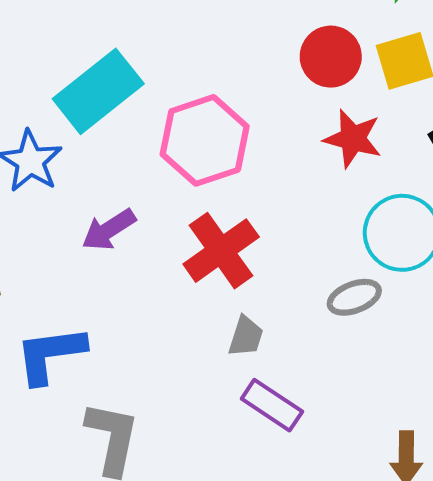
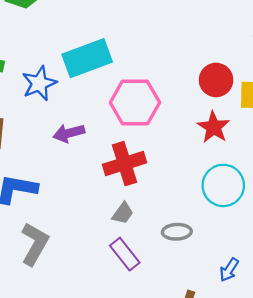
gray ellipse: (354, 297) -> (177, 232), moved

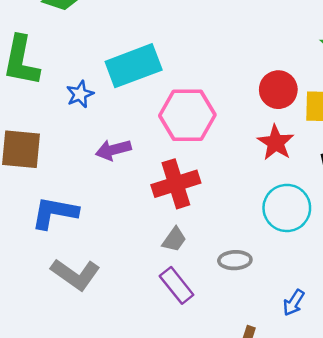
blue star: (39, 83) -> (80, 94), size x0.7
gray L-shape: (35, 244) -> (75, 274), turned 96

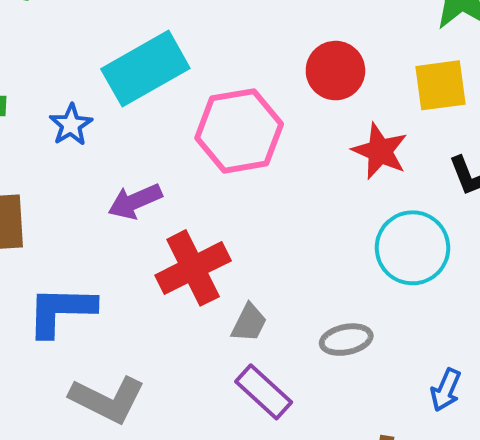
red circle: (278, 90) -> (335, 71), moved
red cross: (176, 184) -> (193, 268), moved

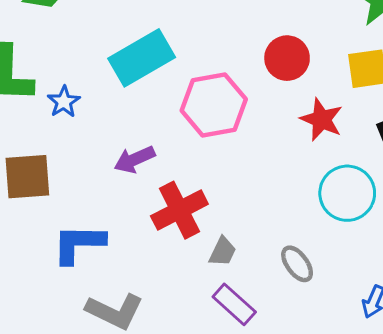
blue star: (71, 125) -> (64, 102), moved
gray ellipse: (346, 340) -> (297, 264), turned 66

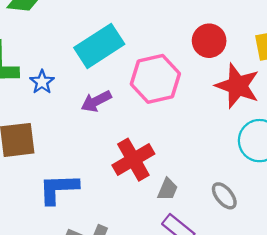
red star: (322, 120) -> (237, 86), size x1.4
purple arrow: (135, 159) -> (96, 101), moved

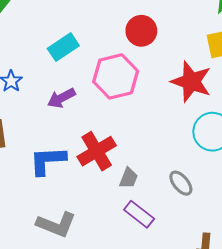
red circle: (209, 41) -> (141, 31), moved
cyan rectangle: (99, 46) -> (63, 47), size x0.7
blue L-shape: (58, 189) -> (48, 161), moved

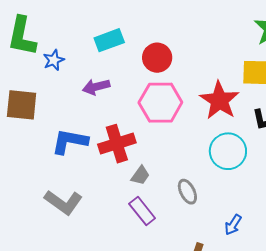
red circle: (141, 31) -> (157, 58), moved
pink hexagon: (116, 76) -> (160, 103), moved

